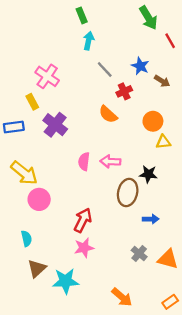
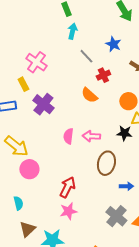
blue star: (140, 66) -> (113, 44), moved
black star: (148, 174) -> (124, 133), moved
gray cross: (139, 253) -> (116, 216), size x1.5

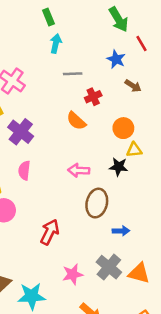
blue star: (113, 44) -> (116, 59), moved
gray line: (86, 56) -> (73, 74), turned -49
pink semicircle: (68, 136) -> (24, 170), moved
pink star: (68, 211) -> (73, 274), moved

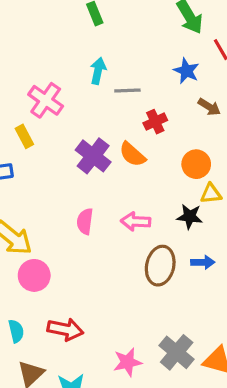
cyan arrow: (56, 44) -> (98, 71), moved
purple cross: (21, 132) -> (93, 156), moved
pink semicircle: (24, 170) -> (85, 221), moved
blue arrow: (121, 231) -> (203, 262), moved
red arrow: (50, 232) -> (65, 329), moved, turned 75

